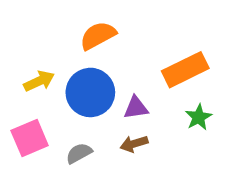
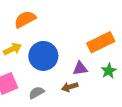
orange semicircle: (98, 36) -> (25, 19), moved
purple triangle: (136, 108) -> (80, 69), moved

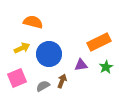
orange semicircle: (25, 19) -> (33, 22), turned 42
brown arrow: (70, 87) -> (62, 81), moved, turned 128

